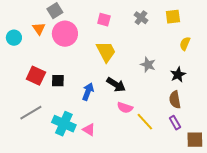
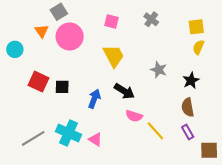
yellow square: (173, 17) -> (196, 27), moved
cyan circle: (14, 38) -> (15, 49), moved
gray line: (31, 113) -> (33, 138), moved

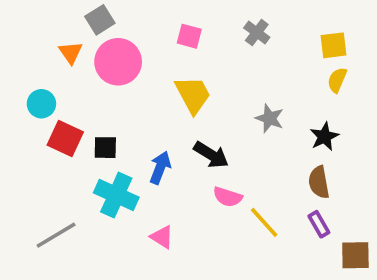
cyan circle: (15, 49) -> (41, 104), moved
cyan cross: (69, 133) -> (116, 195), moved

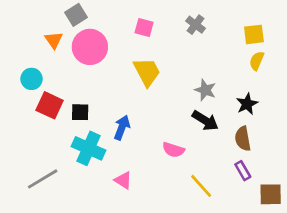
black arrow: (211, 155) -> (205, 121), moved
yellow line: (264, 222) -> (201, 186), moved

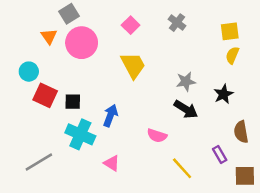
pink square: (144, 27) -> (131, 25), turned 30
gray star: (205, 90) -> (186, 82), turned -30
brown semicircle: (243, 139) -> (241, 132), moved

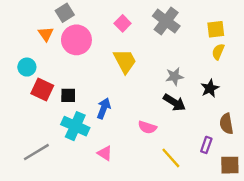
gray cross: (177, 23) -> (166, 21), size x1.6
purple rectangle: (220, 154) -> (206, 145), turned 49

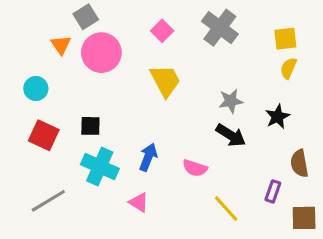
red square: (42, 89) -> (44, 135), moved
blue arrow: (104, 108) -> (148, 157), moved

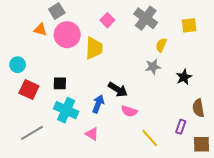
orange triangle: (61, 45) -> (40, 30), turned -40
yellow semicircle: (288, 68) -> (161, 45), moved
yellow trapezoid: (165, 81) -> (94, 48), moved, turned 30
cyan circle: (36, 89) -> (18, 65), moved
black arrow: (231, 135) -> (118, 89), moved

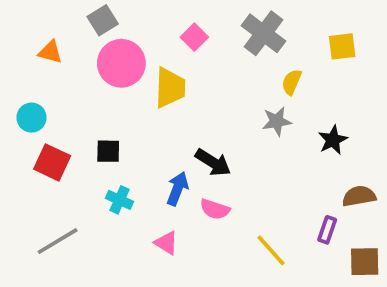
orange triangle: (40, 30) -> (50, 52), moved
brown semicircle: (198, 108) -> (359, 196), turned 90
cyan cross: (66, 110) -> (119, 200), size x0.6
pink semicircle: (129, 111) -> (215, 209), moved

